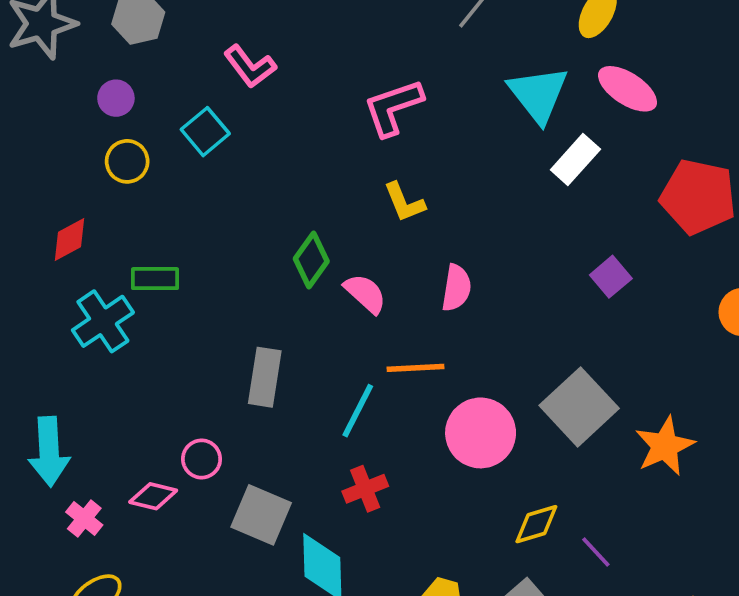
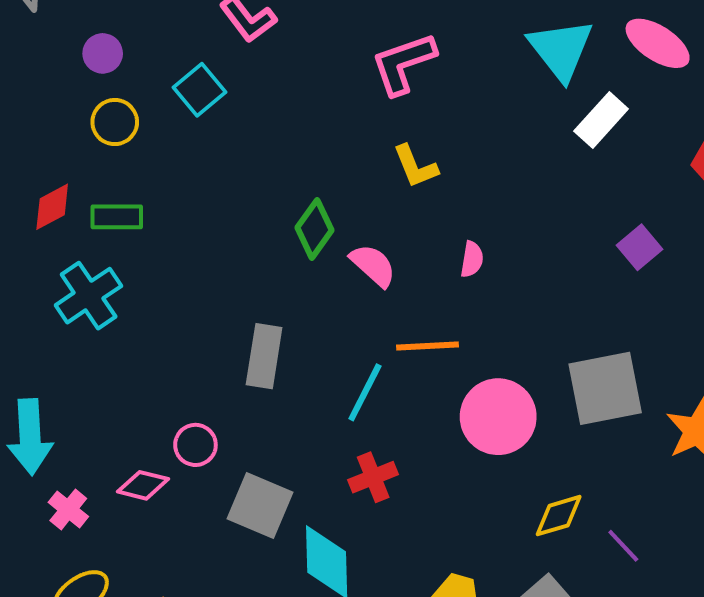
green rectangle: (155, 279) -> (117, 217), moved
pink semicircle: (456, 288) -> (472, 259), size x0.7
gray square: (579, 407) -> (605, 388), turned 32

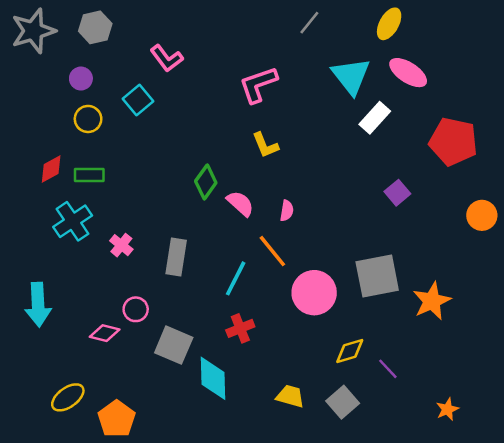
pink semicircle: (472, 259) -> (287, 211), moved
orange line: (428, 346) -> (272, 251), turned 54
pink cross: (68, 509) -> (121, 245), moved

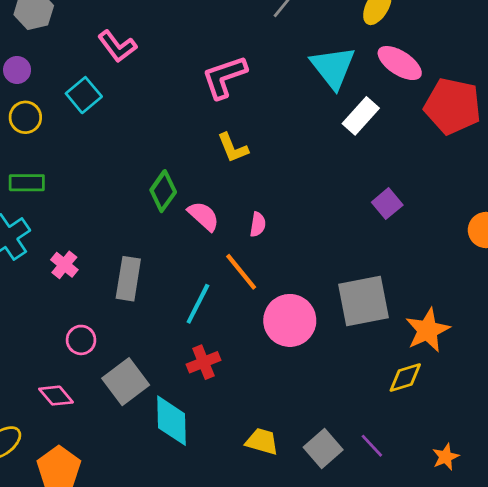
red pentagon: (453, 142) -> (453, 106), moved
pink diamond: (105, 333) -> (56, 396), moved, turned 36
gray square: (174, 345) -> (126, 382), turned 30
yellow diamond: (350, 351) -> (405, 378), moved
purple line: (388, 369) -> (372, 446), moved

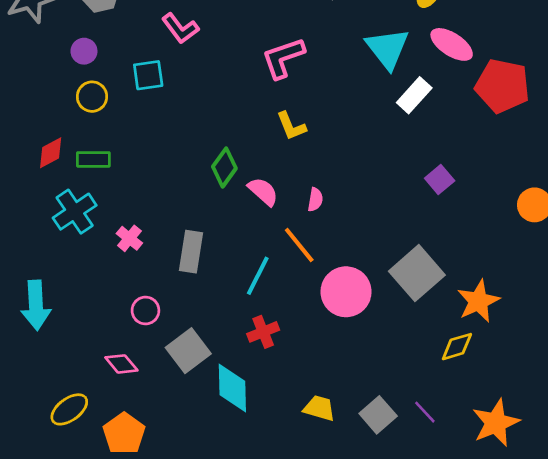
cyan square: (84, 95) -> (148, 75), turned 32
gray square: (364, 301) -> (417, 273), turned -30
orange star: (446, 457) -> (496, 423), size x1.8

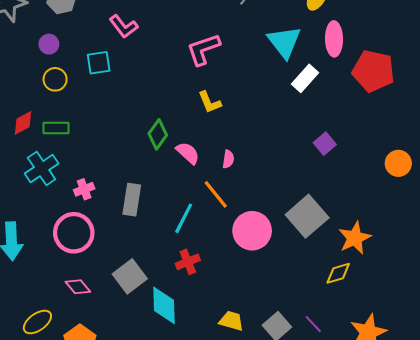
pink ellipse: (452, 44) -> (334, 39), turned 56
pink cross: (129, 238) -> (84, 189), turned 30
pink circle: (145, 310) -> (74, 233), moved, size x1.8

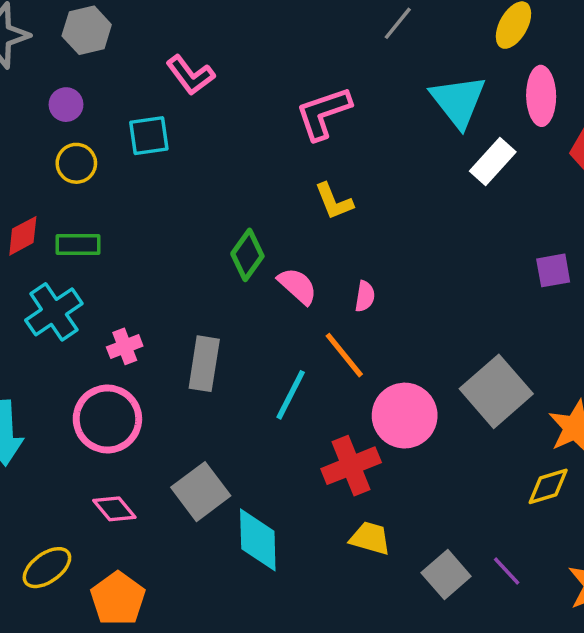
purple square: (325, 144) -> (553, 270), moved, turned 30
red cross: (188, 262) -> (351, 466), moved, size x1.4
yellow trapezoid: (231, 321) -> (370, 538), moved

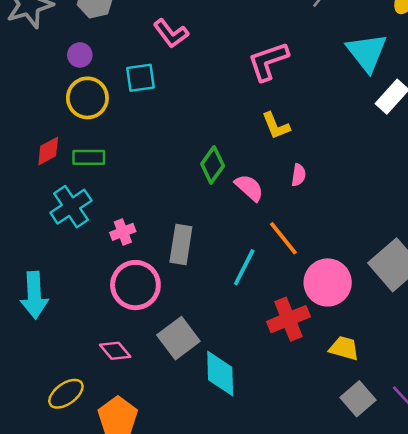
yellow circle: (76, 163) -> (87, 98), size x1.4
pink semicircle: (365, 296) -> (299, 175), moved
pink circle: (107, 419) -> (135, 285), moved
yellow trapezoid: (370, 538) -> (344, 348), moved

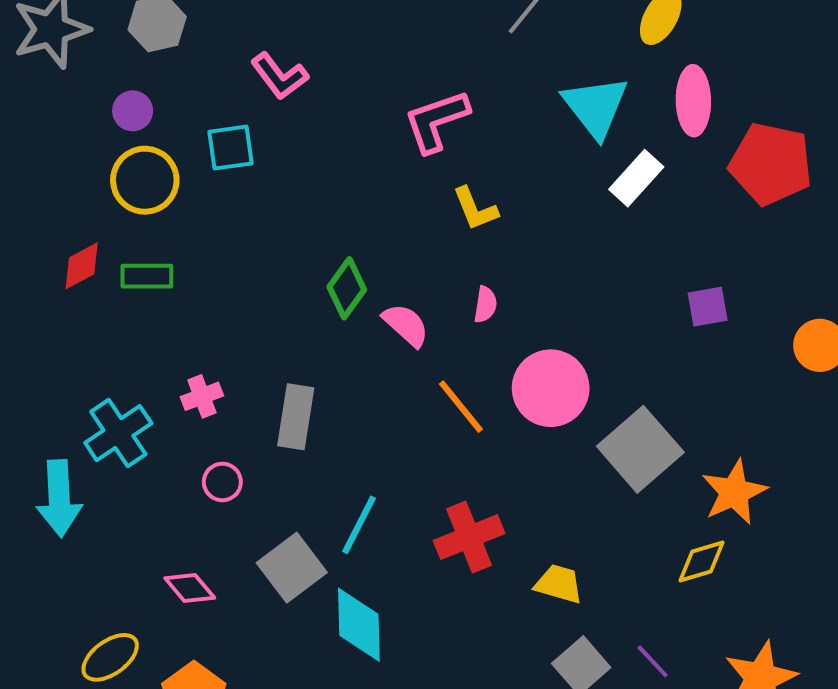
yellow L-shape: (276, 126) -> (475, 209), moved
cyan cross: (71, 207) -> (118, 433), moved
cyan line: (244, 267) -> (359, 525), moved
pink circle: (328, 282) -> (551, 388), moved
pink circle: (135, 285) -> (222, 482), size x0.5

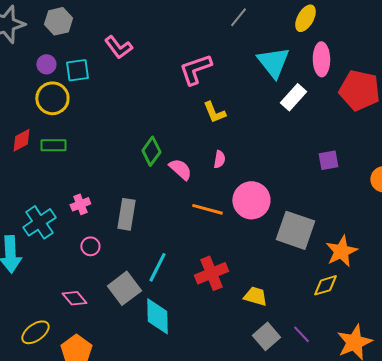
cyan square: (230, 148) -> (77, 70), moved
orange line: (461, 407) -> (207, 209), turned -36
gray square: (640, 449) -> (295, 230), turned -30

